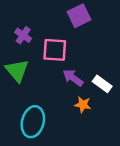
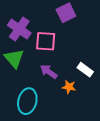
purple cross: (23, 35) -> (19, 29), size x1.6
purple arrow: (73, 78) -> (49, 72), moved

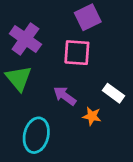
pink square: (46, 41) -> (77, 53), moved

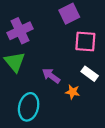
purple cross: (25, 39) -> (20, 31), turned 30
pink square: (77, 53) -> (85, 41), moved

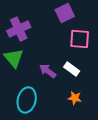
white rectangle: (90, 74) -> (72, 69), moved
orange star: (73, 92) -> (75, 98), moved

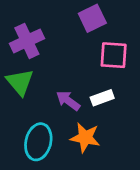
white rectangle: (72, 69) -> (102, 98), turned -56
orange star: (75, 98) -> (85, 138), moved, size x1.5

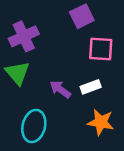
orange star: (85, 138) -> (101, 122), moved

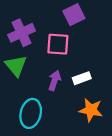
pink square: (101, 49) -> (58, 44), moved
purple arrow: (60, 89) -> (55, 80), turned 72

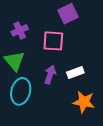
purple cross: (22, 33) -> (20, 30), size x0.7
cyan ellipse: (31, 113) -> (21, 91), moved

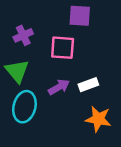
purple square: (68, 14) -> (80, 16), turned 30
purple arrow: (50, 75) -> (59, 87), turned 42

